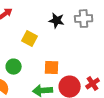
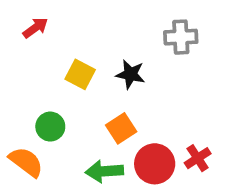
black star: (57, 21) -> (130, 74), moved
orange square: (52, 68) -> (121, 128), turned -35

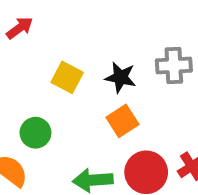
gray cross: (181, 37) -> (174, 66), moved
orange square: (121, 128) -> (122, 121), moved

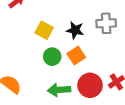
green circle: (35, 133) -> (52, 57), moved

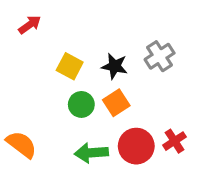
gray cross: (106, 23) -> (160, 56), turned -30

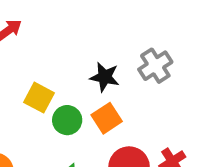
yellow square: (70, 66) -> (39, 98), moved

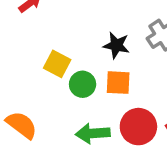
orange square: (107, 118) -> (118, 83), turned 36

